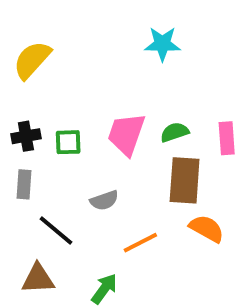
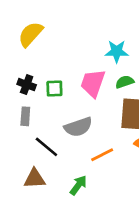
cyan star: (162, 44) -> (117, 51), moved
black cross: (26, 136) -> (27, 85), turned 30
gray semicircle: (104, 200) -> (78, 127), size x1.5

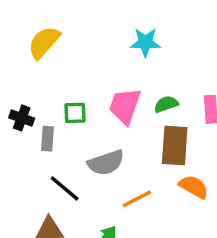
cyan star: (117, 51) -> (145, 42), moved
black cross: (27, 85) -> (22, 118), moved
gray rectangle: (25, 116) -> (47, 139), moved

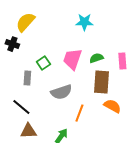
green square: (75, 113) -> (43, 63), turned -32
black cross: (22, 118) -> (12, 44), moved
black line: (65, 188) -> (21, 107), moved
orange line: (137, 199) -> (79, 113), turned -42

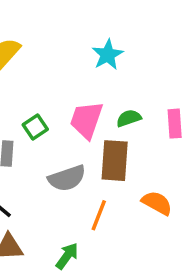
cyan star: (84, 22) -> (108, 55), turned -30
brown rectangle: (101, 82) -> (115, 161), moved

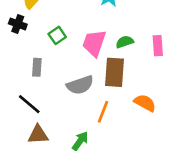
green square: (35, 127) -> (57, 35), moved

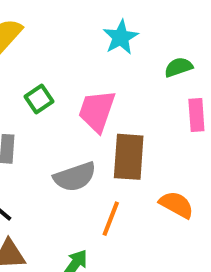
green semicircle: (125, 42) -> (178, 67), moved

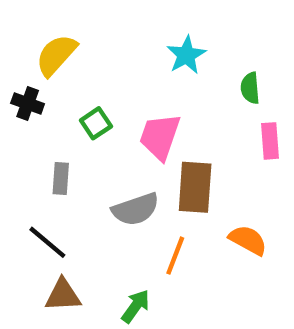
green semicircle: (178, 67) -> (250, 88), turned -76

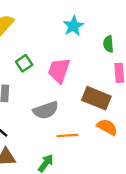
brown rectangle: (195, 187) -> (96, 98), moved, turned -72
orange line: (175, 256) -> (67, 136), turned 65

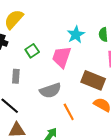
cyan star: (73, 26) -> (76, 35), moved
orange line: (67, 136) -> (69, 112), turned 66

